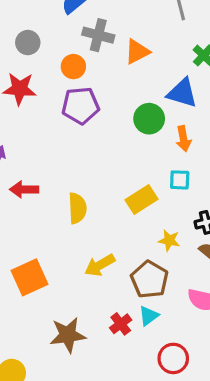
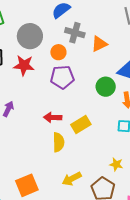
gray circle: (28, 43) -> (30, 36), size x1.6
red arrow: (24, 189) -> (53, 117), moved
yellow rectangle: (141, 200) -> (81, 125), moved

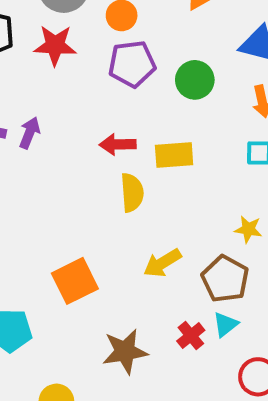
green circle: (106, 87) -> (195, 80), moved
yellow rectangle: (81, 125) -> (174, 155), turned 30

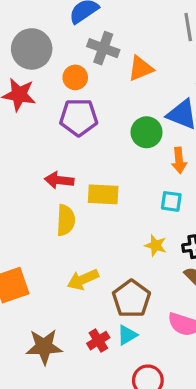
green circle: (195, 80) -> (147, 132), moved
yellow star: (248, 229) -> (156, 245), moved

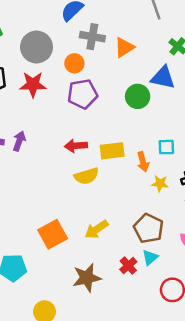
orange arrow: (179, 160) -> (143, 162), moved
yellow semicircle: (66, 220) -> (86, 176), turned 80
yellow arrow: (83, 280) -> (96, 229), moved

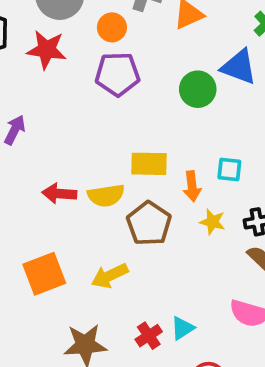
red arrow: (76, 146) -> (59, 194), moved
brown pentagon: (149, 228) -> (149, 224), moved

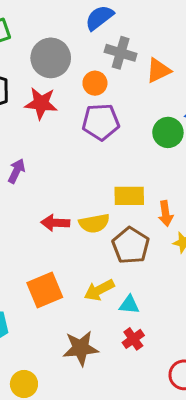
cyan triangle: (182, 328) -> (129, 305), moved, turned 40

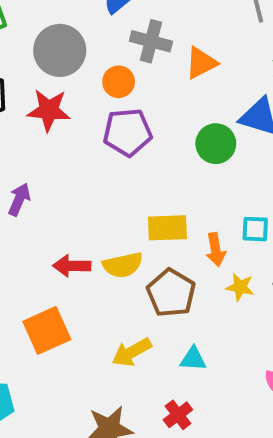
orange square: (45, 290) -> (47, 330), moved
cyan triangle: (129, 305) -> (193, 359), moved

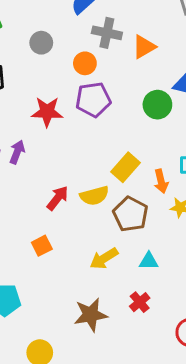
gray circle: (60, 50) -> (41, 43), size x0.6
red star: (49, 110) -> (47, 112), moved
yellow rectangle: (167, 228) -> (125, 167), turned -44
red arrow: (72, 266) -> (58, 198), turned 130
orange square: (47, 330) -> (42, 246), size x0.6

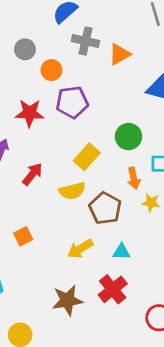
orange circle: (85, 63) -> (51, 70), moved
green circle: (157, 105) -> (128, 137), moved
yellow rectangle: (125, 167) -> (87, 157), moved
red arrow: (58, 198) -> (32, 174), moved
red cross: (140, 302) -> (113, 289), size x1.5

